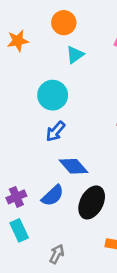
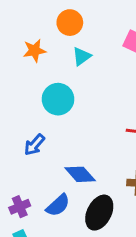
orange star: (18, 41) -> (34, 51), moved
blue arrow: (55, 131) -> (34, 145), moved

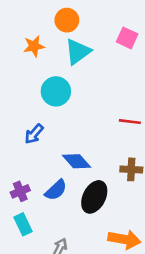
cyan triangle: (82, 56) -> (78, 52), size x1.5

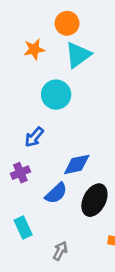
blue diamond: (76, 161) -> (77, 164), turned -60
purple cross: (20, 191) -> (20, 173), moved

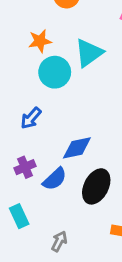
orange star: (34, 49) -> (40, 41), moved
cyan triangle: (78, 55) -> (89, 53), moved
purple cross: (20, 173) -> (25, 167), moved

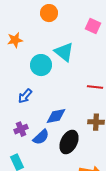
orange star: (40, 41) -> (15, 40), moved
cyan triangle: (89, 53) -> (64, 52), turned -45

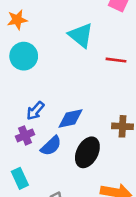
cyan circle: (41, 65) -> (24, 56), moved
red line: (95, 87) -> (116, 60), moved
blue arrow: (25, 96) -> (35, 111), moved

